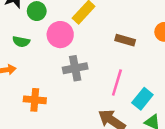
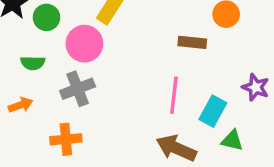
brown rectangle: (125, 40) -> (192, 42), moved
gray cross: (75, 68) -> (78, 89), moved

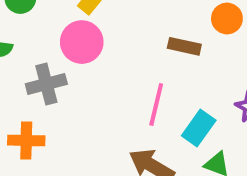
pink circle: (84, 44) -> (82, 42), moved

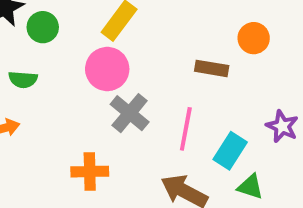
gray cross: (46, 84) -> (130, 113), moved, turned -33
orange cross: (26, 140) -> (90, 172), moved

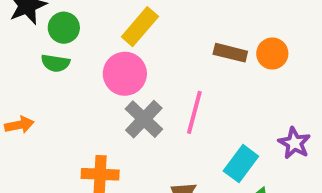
brown rectangle: (212, 68) -> (230, 53), moved
green semicircle: (23, 79) -> (55, 63), moved
pink line: (186, 129) -> (194, 112), moved

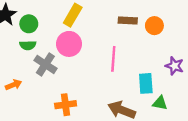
orange circle: (272, 54) -> (154, 26), moved
gray cross: (144, 119) -> (45, 64), moved
cyan rectangle: (241, 164) -> (146, 83), turned -30

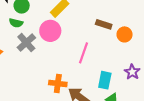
orange cross: (66, 105) -> (58, 83), moved

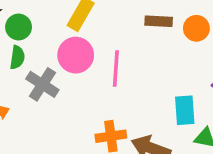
green semicircle: (16, 23) -> (17, 57), turned -80
pink line: (83, 53) -> (116, 69), moved

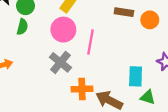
gray cross: (42, 84) -> (60, 62), moved

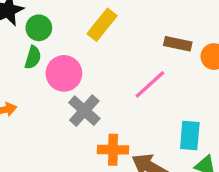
pink circle: (63, 30) -> (64, 73), moved
pink line: (90, 42) -> (150, 84), moved, turned 35

